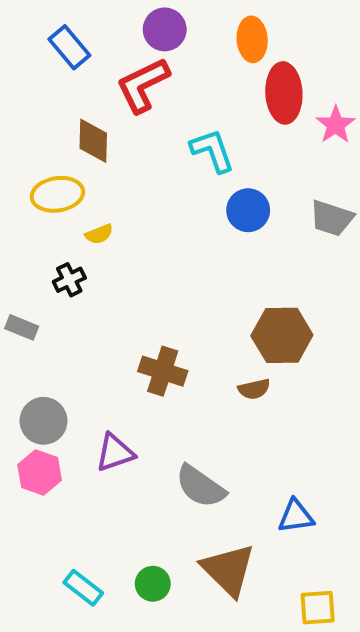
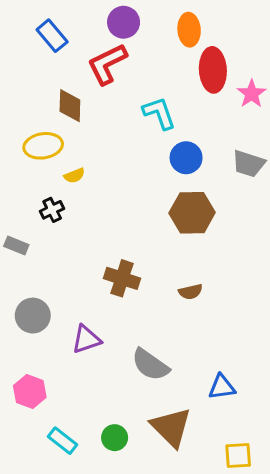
brown hexagon: (282, 335) -> (192, 213), moved
pink hexagon: (40, 472) -> (30, 391), moved

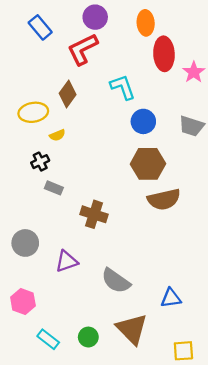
brown diamond: (70, 106) -> (68, 94), moved, turned 35
gray rectangle: (16, 246) -> (54, 188), moved
brown semicircle: (191, 292) -> (164, 199), moved, size x1.8

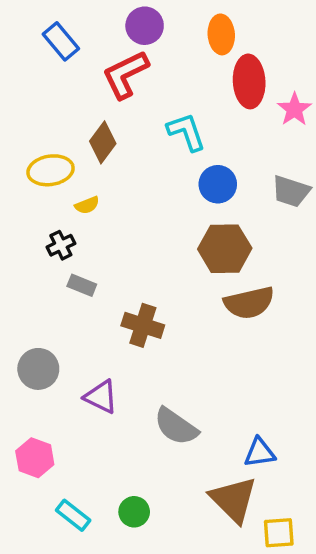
purple triangle: (67, 261) -> (101, 397), turned 45
brown triangle: (132, 329) -> (233, 500), moved

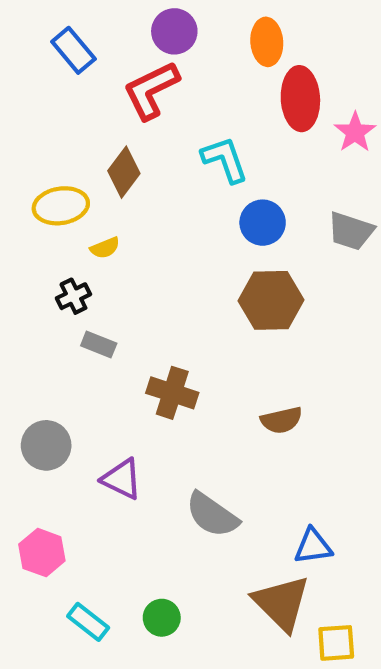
brown semicircle: (249, 303) -> (281, 420), moved, size x0.7

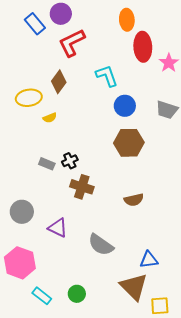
purple circle: (174, 31) -> (61, 14), moved
black cross: (73, 296) -> (70, 161), moved
pink hexagon: (42, 553) -> (20, 263), size x1.4

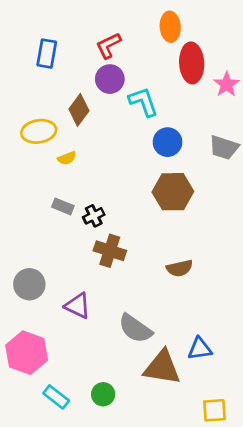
purple circle: (61, 14) -> (110, 79), moved
blue rectangle: (35, 24) -> (47, 54), moved, turned 50
red L-shape: (72, 43) -> (108, 46), moved, size x0.7
gray rectangle: (47, 164) -> (63, 206), moved
brown triangle: (134, 287) -> (162, 367), moved, turned -36

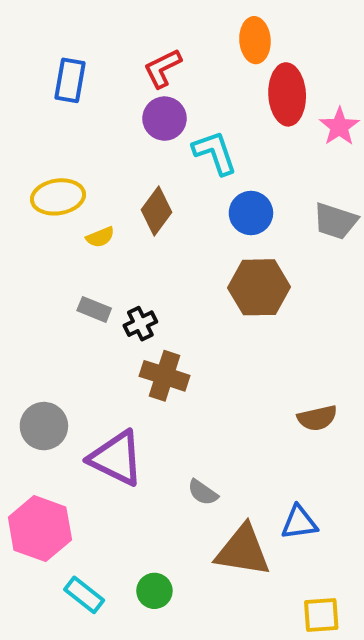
brown diamond: (79, 110) -> (156, 211), moved
brown semicircle: (180, 268) -> (317, 418), moved
purple triangle: (78, 306) -> (116, 458), size x1.4
gray semicircle: (135, 329) -> (203, 492), size x0.6

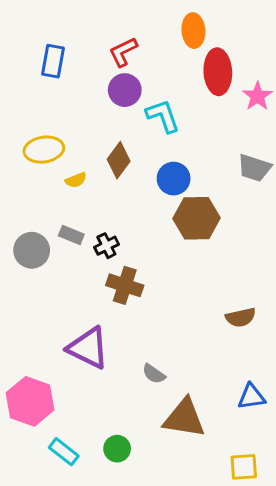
blue circle: (251, 213) -> (174, 179), moved
gray circle: (44, 426) -> (32, 250), moved
blue triangle: (299, 523) -> (251, 397), moved

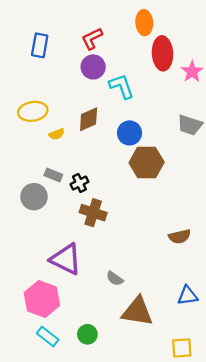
brown diamond: (119, 160) -> (89, 119), turned 30
gray circle: (32, 250) -> (34, 197), moved
pink hexagon: (30, 401) -> (42, 299), moved

